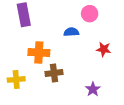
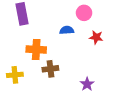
red star: (104, 49) -> (96, 37), moved

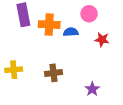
orange cross: (36, 50) -> (49, 25), moved
yellow cross: (15, 75) -> (14, 70), moved

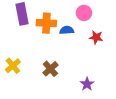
yellow cross: (14, 70) -> (13, 66), turned -35
brown cross: (53, 73) -> (50, 69), turned -35

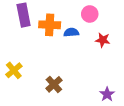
brown cross: (50, 69) -> (54, 84), moved
purple star: (87, 84) -> (107, 94), moved

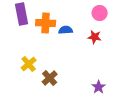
pink circle: (90, 14) -> (100, 13), moved
yellow cross: (14, 70) -> (29, 64), moved

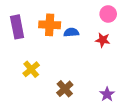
purple rectangle: (22, 14) -> (17, 27), moved
brown cross: (50, 78) -> (65, 89), moved

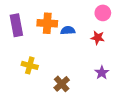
yellow cross: (31, 69) -> (30, 65), turned -35
purple star: (107, 94) -> (102, 73), moved

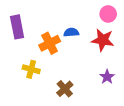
orange cross: (47, 23) -> (50, 43), moved, turned -30
red star: (98, 38) -> (103, 40), size x1.5

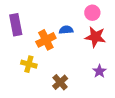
pink circle: (108, 14) -> (92, 13), moved

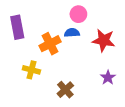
pink circle: (92, 13) -> (78, 14), moved

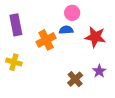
yellow cross: (31, 70) -> (14, 62), moved
brown cross: (65, 90) -> (75, 79), moved

